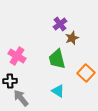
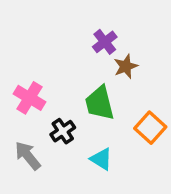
black cross: (10, 81) -> (63, 131), moved, turned -32
gray arrow: (21, 98) -> (28, 156), moved

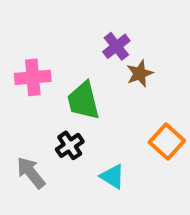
pink cross: (30, 98) -> (33, 77), moved, turned -36
green trapezoid: (99, 103) -> (83, 101), moved

